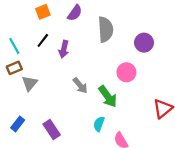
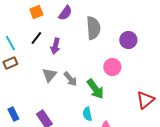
gray triangle: (30, 83) -> (49, 75), moved
blue rectangle: (18, 124) -> (13, 114), turned -64
cyan semicircle: (99, 124) -> (87, 114), turned -32

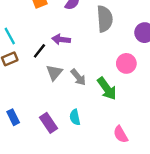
black line: (36, 38) -> (39, 51), moved
purple arrow: (55, 46) -> (61, 39), turned 84
cyan semicircle: (87, 114) -> (75, 117), moved

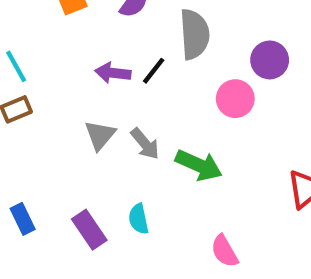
black line: (39, 51) -> (154, 71), moved
pink circle: (126, 63) -> (235, 99), moved
green arrow: (107, 89) -> (199, 165), turned -30

